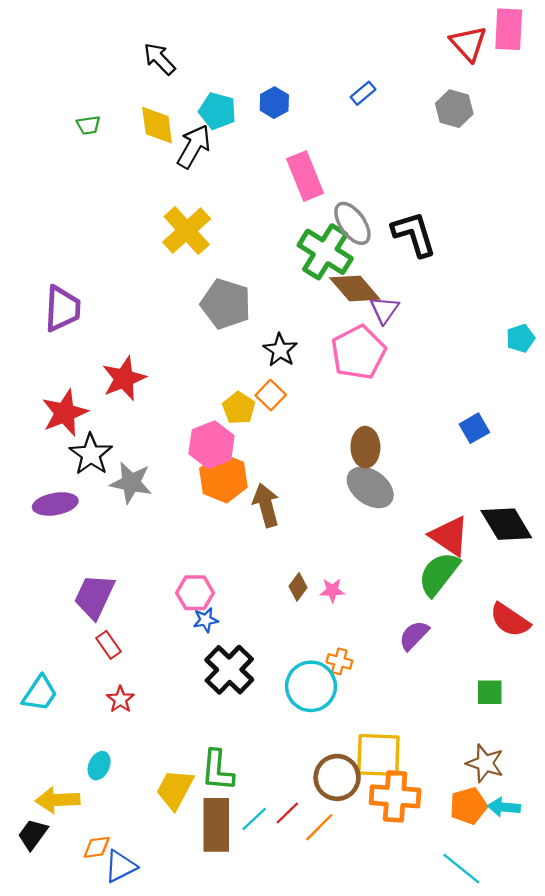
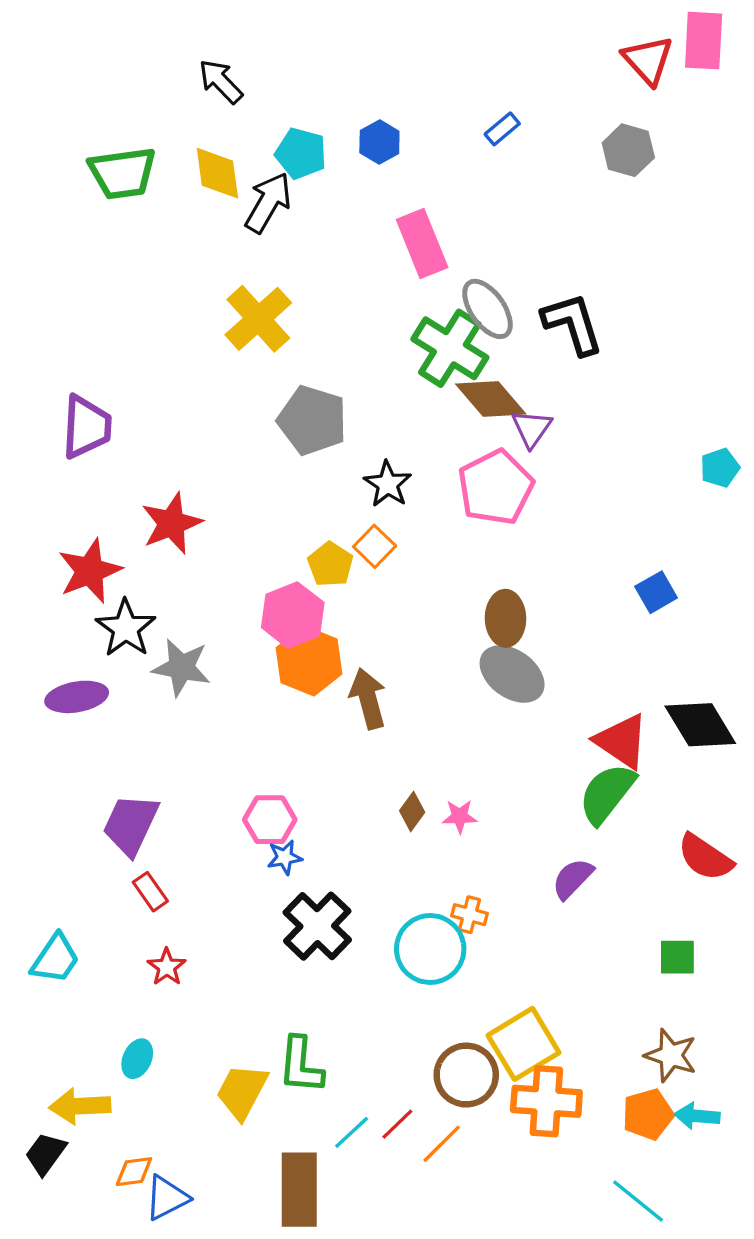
green trapezoid: (88, 125) -> (122, 173), size x2.0
yellow square: (378, 755) -> (524, 1044), turned -33
brown rectangle: (216, 825) -> (299, 1190), moved

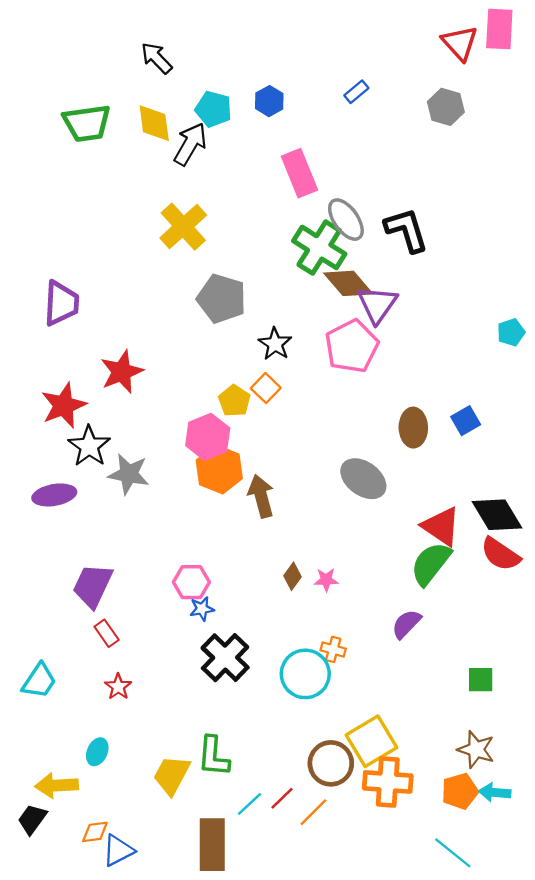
purple triangle: (532, 428) -> (377, 304), size x1.4
brown ellipse: (505, 618) -> (413, 428), moved
red semicircle: (705, 857) -> (500, 554), moved

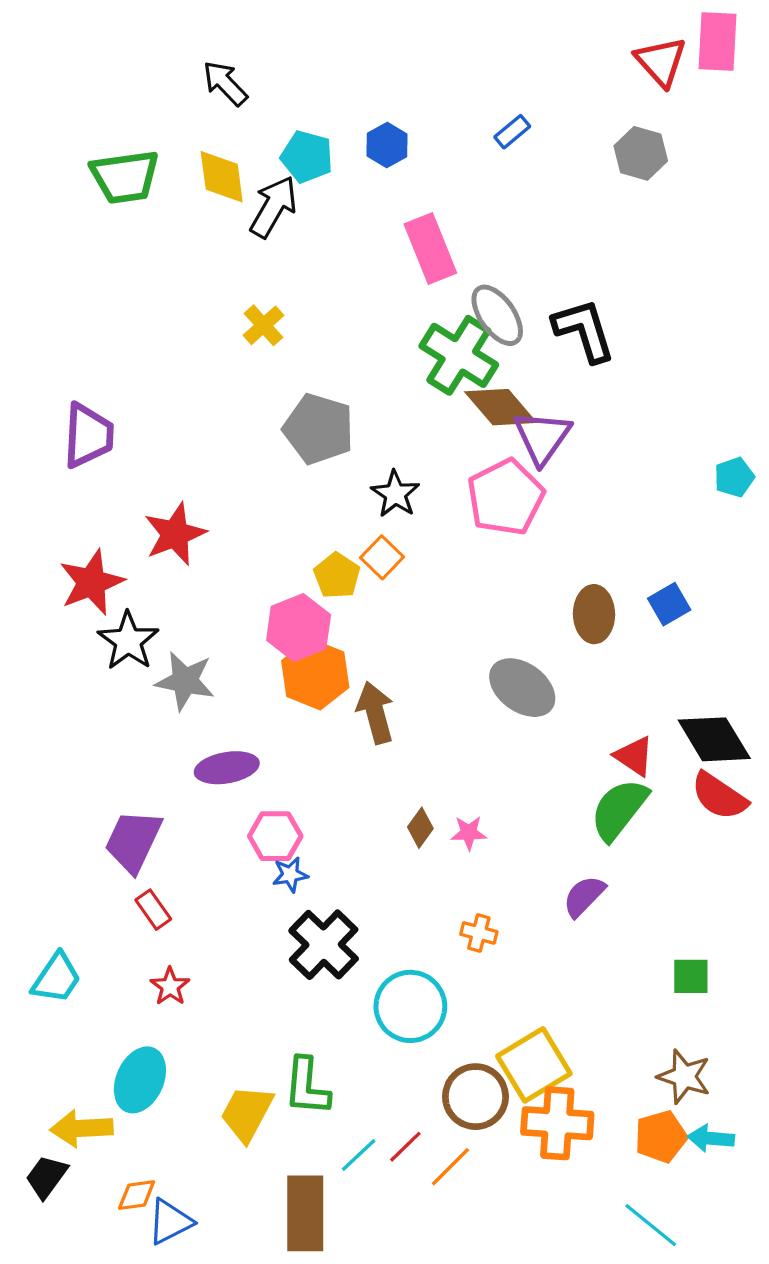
yellow cross: (183, 227) -> (263, 325), size x0.6
purple ellipse: (54, 495) -> (227, 768), moved
red triangle: (441, 526) -> (634, 756), size x0.7
cyan circle: (305, 674) -> (410, 1006), moved
cyan ellipse: (97, 752) -> (140, 1080), size x1.6

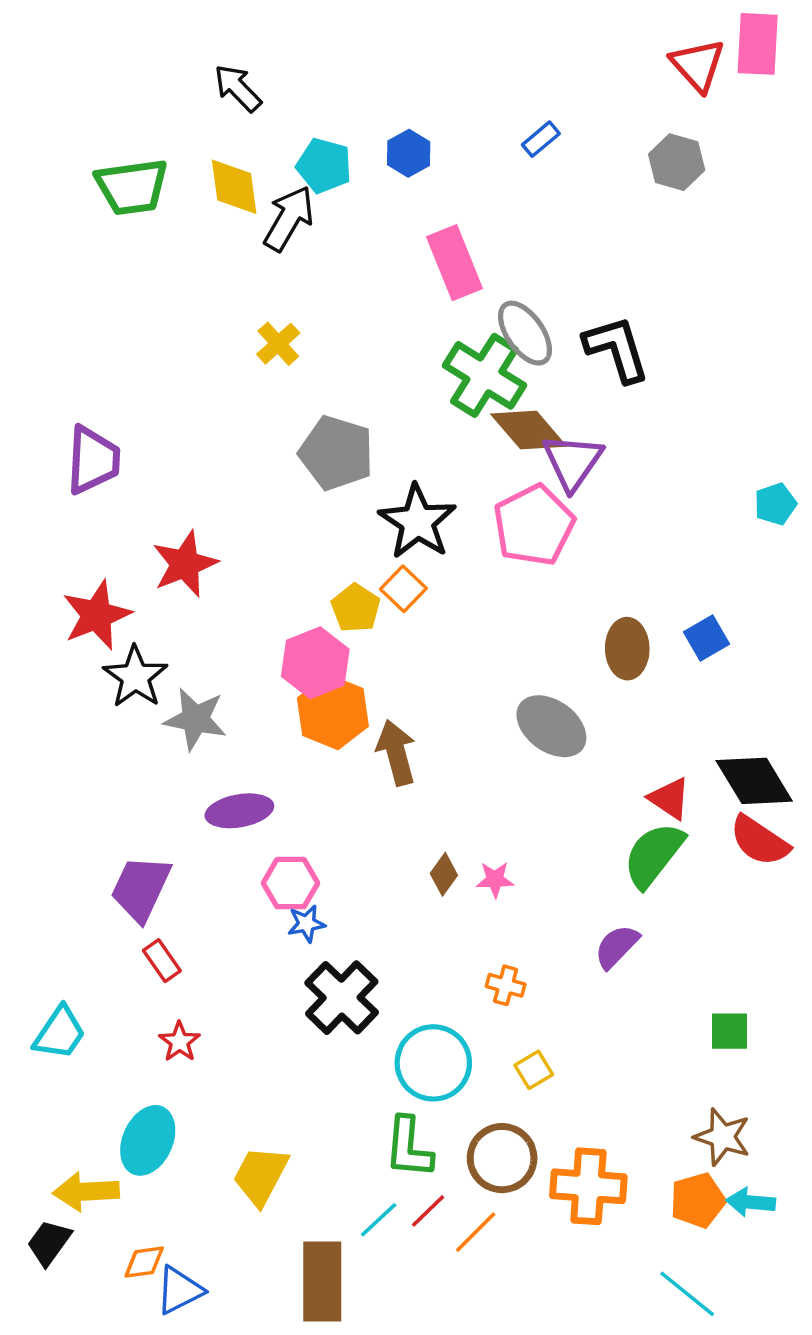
black star: (395, 494) -> (417, 522), size x1.5
yellow square: (534, 1065) -> (534, 1070), moved, size x0.5
green L-shape: (307, 1087) -> (409, 1147), moved

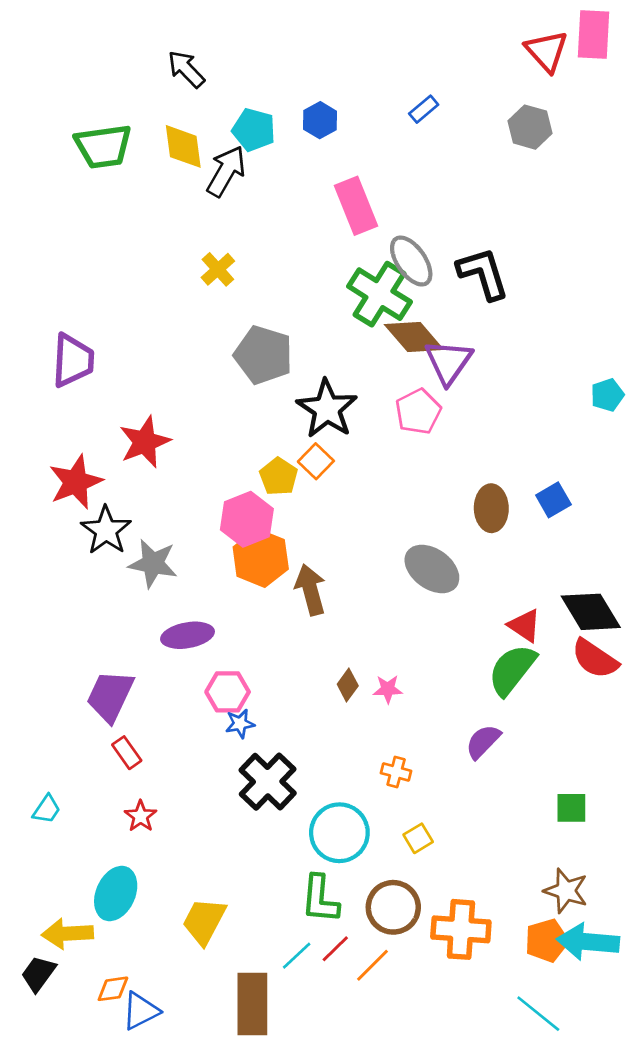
pink pentagon: (534, 525) -> (418, 412), size x0.7
cyan trapezoid: (60, 1033) -> (47, 809), size x0.7
cyan arrow: (751, 1202) -> (588, 942), size x1.6

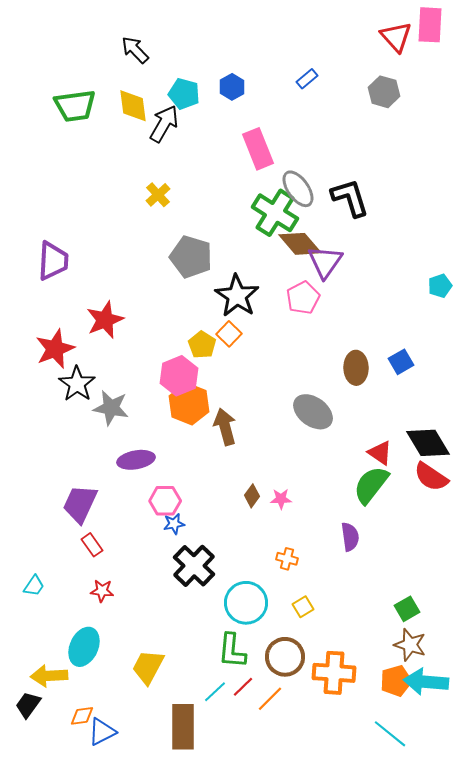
purple semicircle: (483, 742) -> (350, 537), turned 128
green square: (571, 808) -> (407, 609), moved, turned -30
red star: (141, 816) -> (102, 591), turned -30

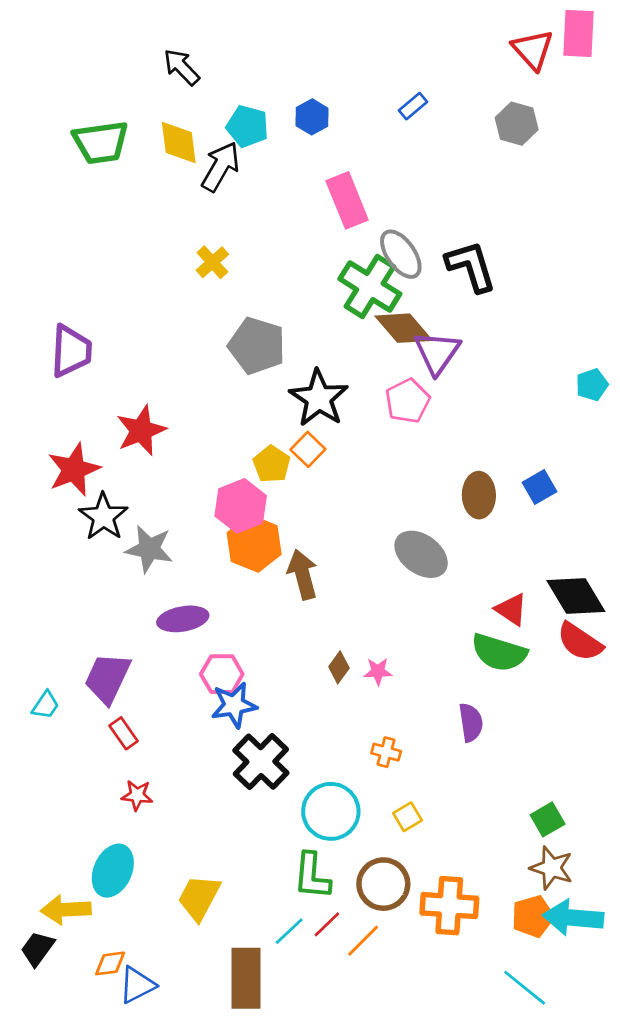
green semicircle: (371, 485) -> (499, 653), turned -111
blue star: (174, 524) -> (234, 705), size x1.6
cyan trapezoid: (34, 586) -> (46, 705), moved

